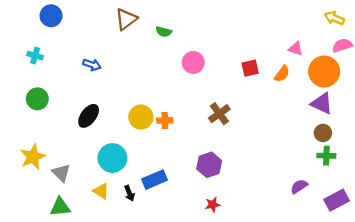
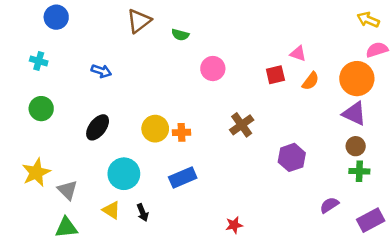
pink triangle: (296, 49) -> (298, 53), moved
purple hexagon: (209, 165) -> (292, 157), moved
blue rectangle: (155, 180) -> (183, 177), moved

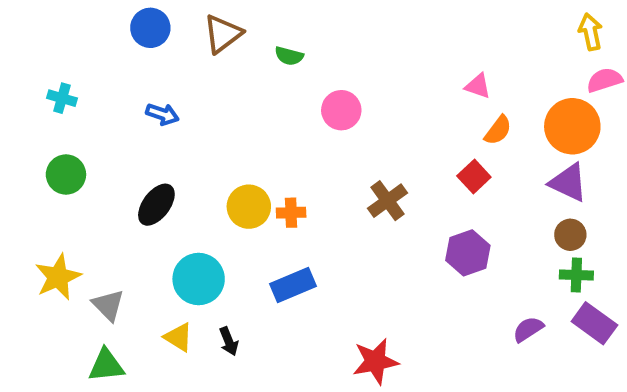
blue circle: (56, 17) -> (150, 28), moved
yellow arrow: (368, 20) -> (590, 32), turned 55
red square: (275, 75) -> (474, 177), moved, turned -30
purple rectangle: (371, 220) -> (594, 323), moved, turned 64
red star: (234, 225) -> (375, 361), size x1.6

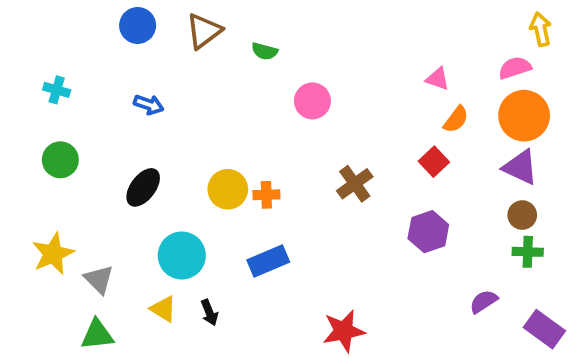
pink semicircle: (605, 80) -> (515, 68), moved
purple rectangle: (594, 323) -> (544, 329), moved

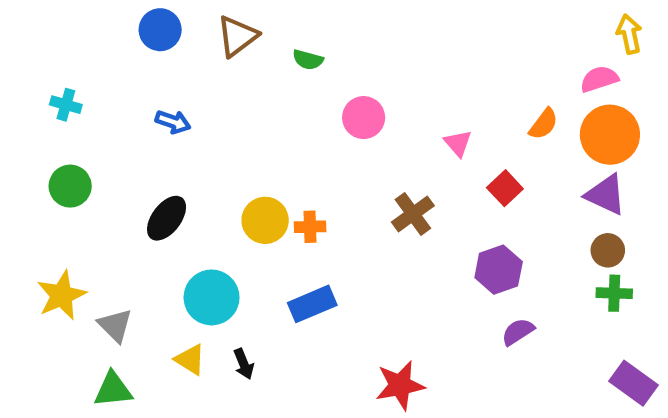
pink triangle: (438, 79) -> (458, 143), moved, turned 30
orange semicircle: (456, 119) -> (544, 124), moved
purple semicircle: (484, 302) -> (518, 332), moved

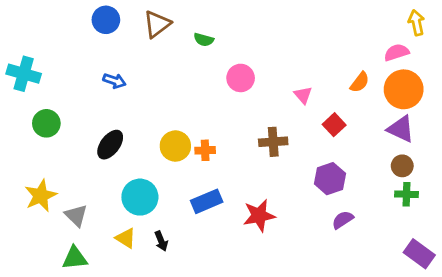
cyan cross: (66, 105) -> (24, 74), moved, size x1.6
brown cross: (413, 214) -> (273, 142), turned 32
red star: (400, 385) -> (259, 215), moved

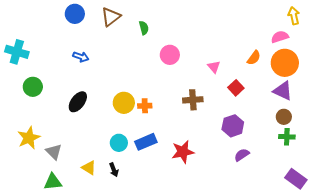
green semicircle: (204, 40) -> (144, 28), turned -120
cyan circle: (140, 197) -> (119, 143), moved, size x0.7

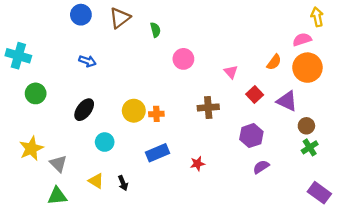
purple triangle: (283, 91) -> (287, 101), moved
green cross: (287, 137) -> (310, 147), turned -35
cyan circle: (119, 143) -> (105, 142), moved
red star: (183, 152) -> (197, 164), size x0.6

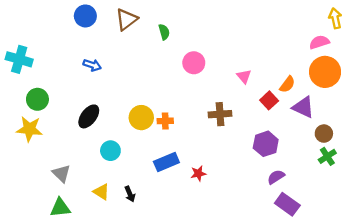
orange semicircle: (274, 62) -> (287, 84), moved
yellow star: (31, 148) -> (29, 129), moved, turned 30
red star: (197, 164) -> (198, 173), moved
purple rectangle: (319, 193) -> (287, 204), moved

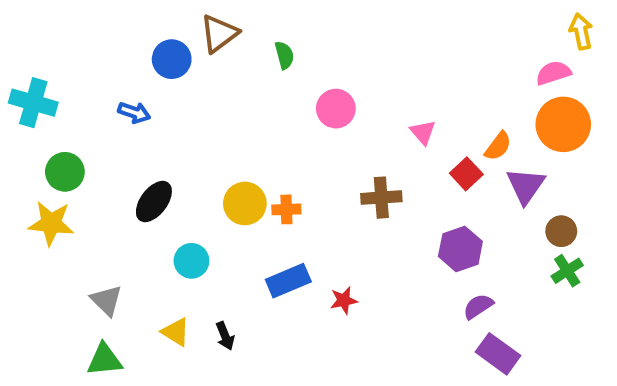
blue circle: (85, 16) -> (172, 59), moved
blue arrow: (92, 65) -> (134, 113), moved
purple triangle: (303, 107) -> (526, 186), turned 40

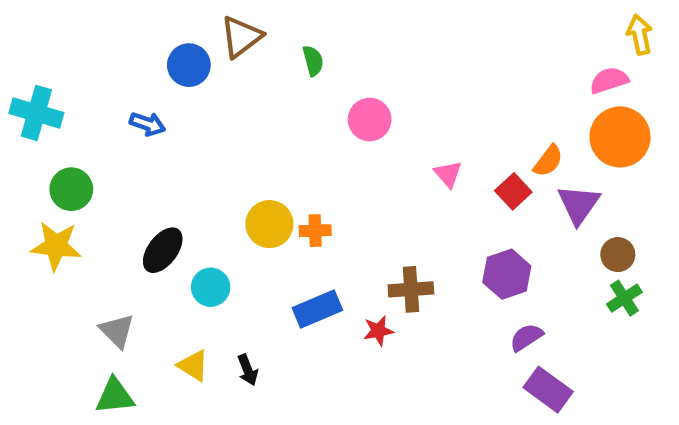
pink triangle: (423, 132) -> (448, 174), moved
brown cross: (381, 198) -> (411, 289), moved
black ellipse: (154, 202) -> (163, 250), moved

